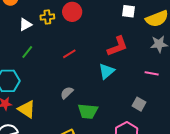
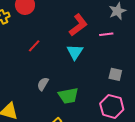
pink line: (152, 73) -> (106, 34), moved

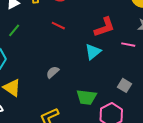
red line: (34, 46) -> (58, 26), moved, turned 56
green trapezoid: (68, 96) -> (86, 97), moved

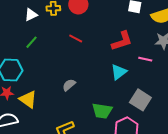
cyan triangle: (93, 52) -> (119, 72), moved
gray square: (124, 85) -> (140, 100), size x1.5

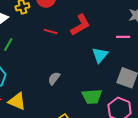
red L-shape: (122, 41) -> (80, 25), moved

